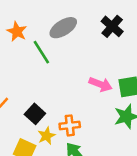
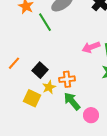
pink arrow: (101, 84) -> (91, 47), turned 138

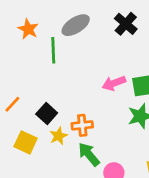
green line: (45, 22) -> (53, 50), turned 30
yellow square: (32, 98) -> (26, 142), moved

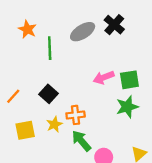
gray ellipse: (76, 25) -> (83, 32), moved
black square: (47, 113) -> (49, 94), moved
yellow square: (26, 142) -> (25, 130), turned -36

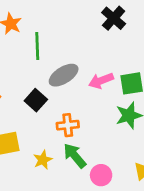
gray ellipse: (83, 32) -> (64, 75), moved
yellow star: (54, 124) -> (43, 160), moved

